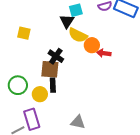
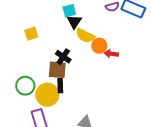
cyan square: (76, 10) -> (69, 11), moved
yellow square: (24, 33) -> (31, 34), turned -32
yellow circle: (40, 94) -> (47, 95), size x1.5

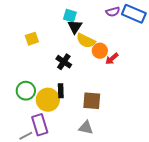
cyan square: (69, 11) -> (70, 16), turned 32
red arrow: (111, 54) -> (112, 59), turned -48
brown square: (57, 70) -> (92, 101), moved

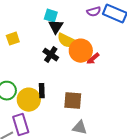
orange circle: (100, 51) -> (81, 51), size x1.5
black cross: (64, 62) -> (51, 55), moved
gray triangle: (86, 128) -> (80, 128), moved

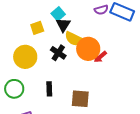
cyan square: (51, 16) -> (58, 14), turned 32
yellow square: (13, 39) -> (37, 28), moved
yellow circle: (29, 100) -> (25, 57), moved

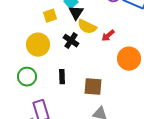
orange circle: (88, 49) -> (129, 59), moved
red arrow: (100, 57) -> (108, 36), moved

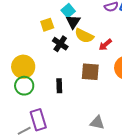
black cross: (71, 41) -> (60, 44), moved
yellow circle: (38, 45) -> (23, 67), moved
brown square: (93, 87) -> (90, 72), moved

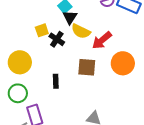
yellow square: (47, 25) -> (42, 30), moved
red arrow: (105, 45) -> (102, 40), size x1.5
green circle: (24, 86) -> (18, 93), moved

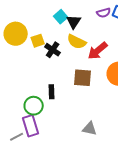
black triangle: (70, 17) -> (74, 22), moved
yellow circle: (20, 62) -> (16, 34), moved
green circle: (18, 93) -> (34, 106), moved

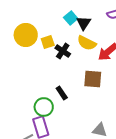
black rectangle: (52, 92) -> (62, 93), turned -32

